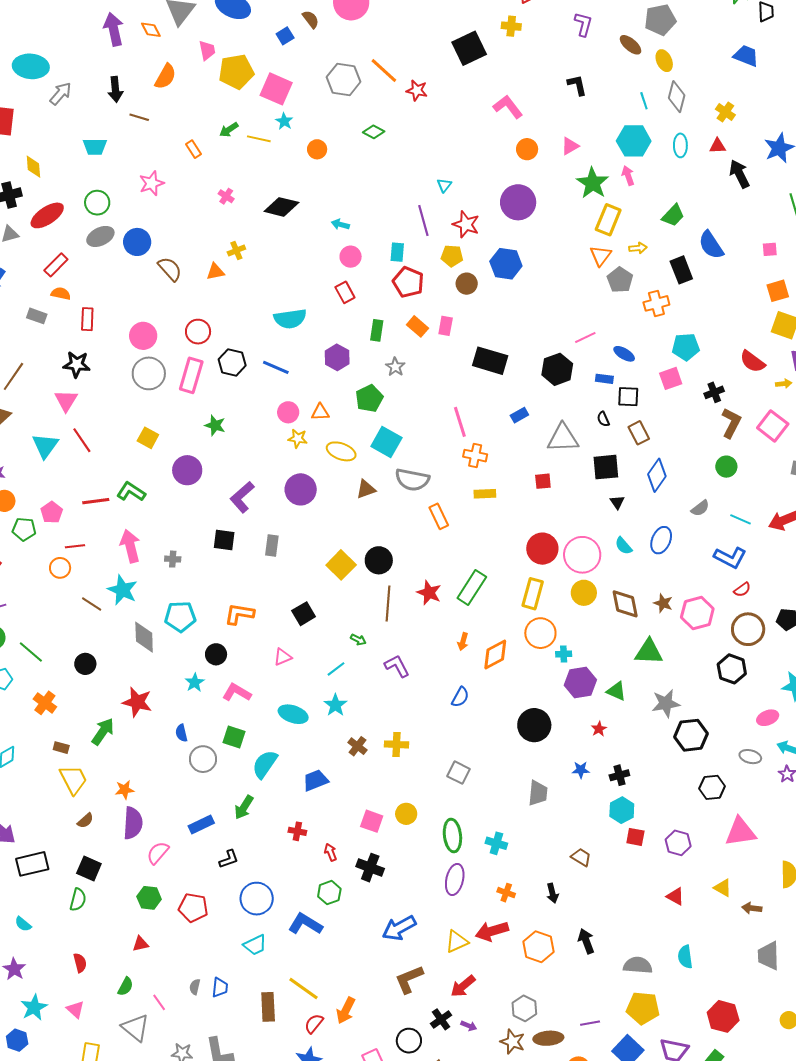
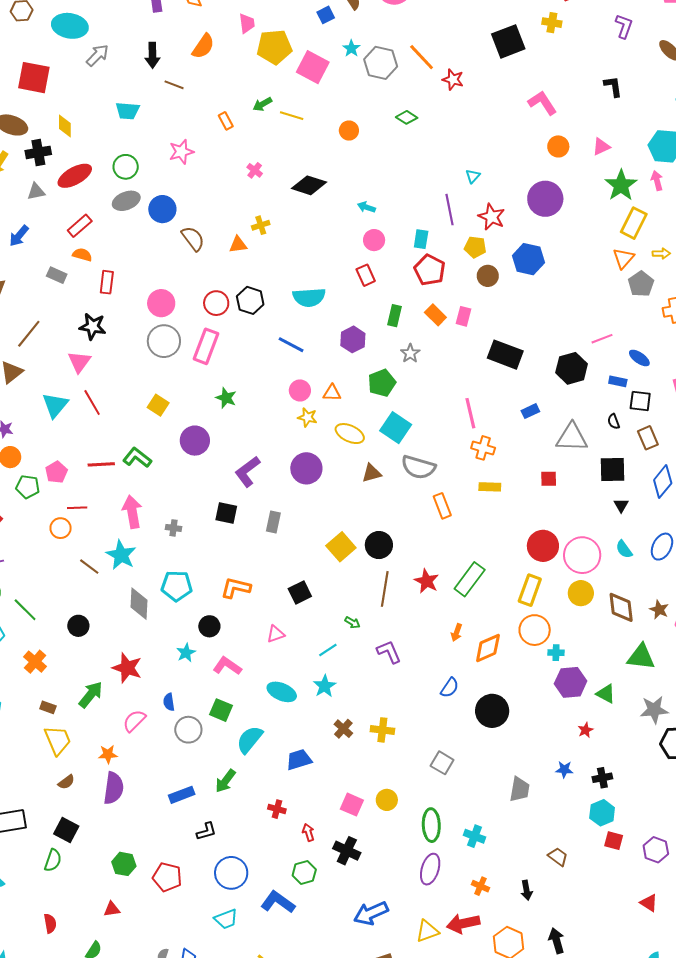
cyan star: (284, 121) -> (351, 48), moved
black hexagon: (232, 362) -> (250, 300), moved
black circle: (534, 725) -> (492, 711), moved
pink semicircle: (158, 853) -> (134, 721), moved

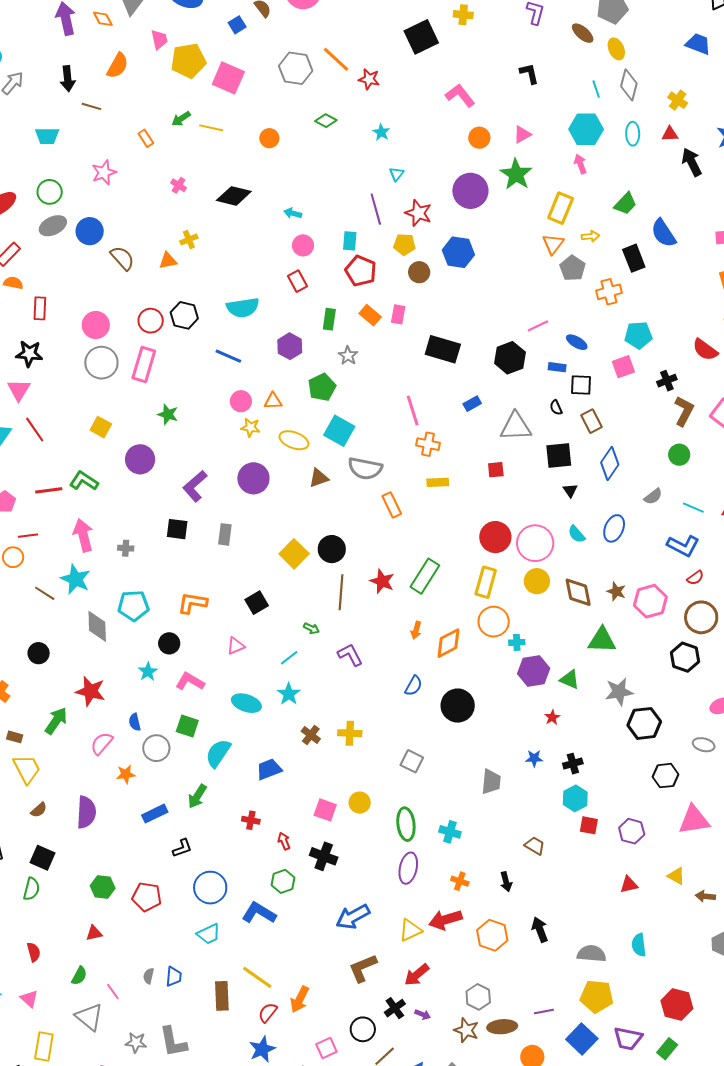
cyan star: (351, 48) -> (381, 132), moved
green star: (621, 185) -> (516, 174), moved
orange star: (108, 754) -> (126, 774), moved
red triangle: (649, 903) -> (629, 885), turned -42

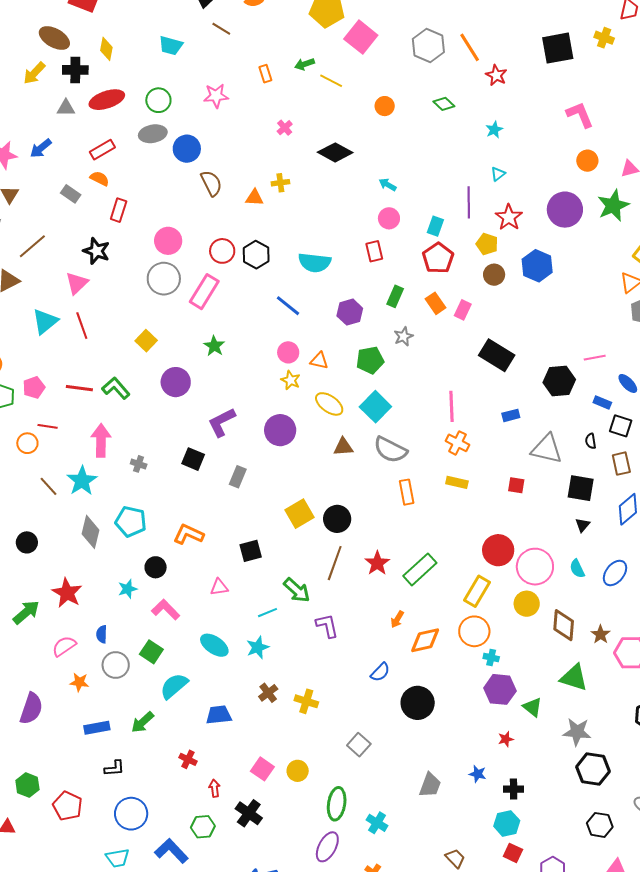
green arrow: (311, 628) -> (297, 590), size x1.8

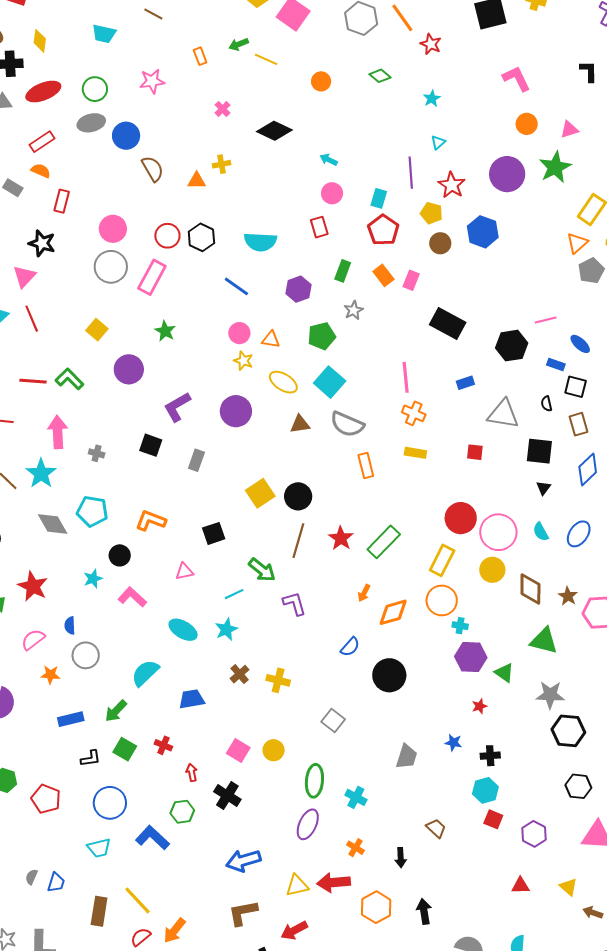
gray diamond: (91, 532) -> (53, 524), turned -40
green square: (151, 652) -> (125, 749), moved

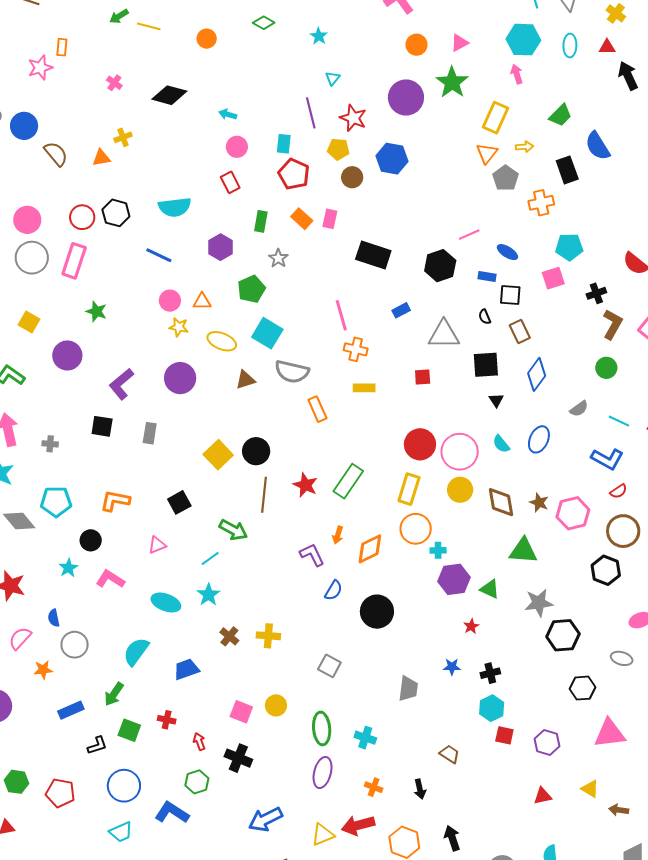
orange rectangle: (200, 56) -> (62, 47), moved, turned 36
purple L-shape: (294, 604) -> (312, 555), moved

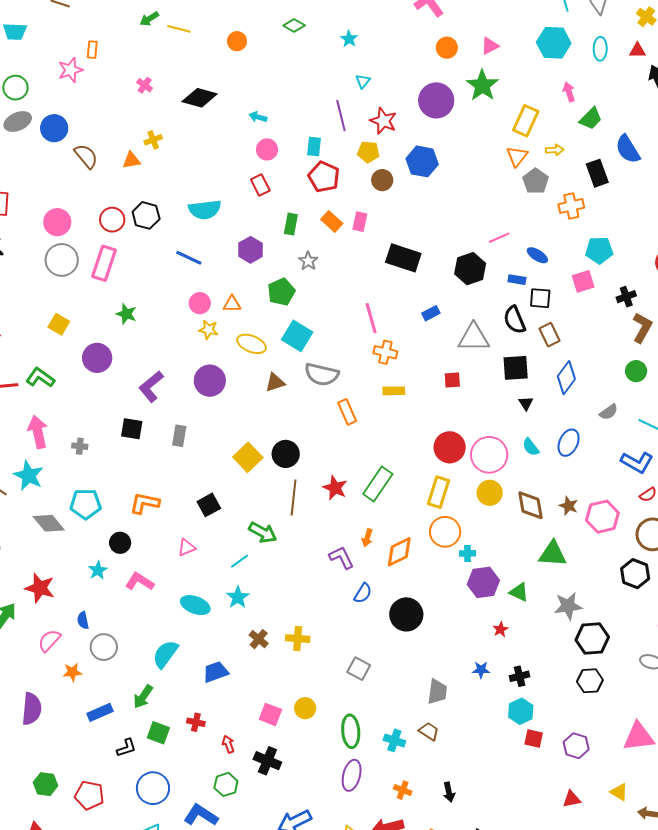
pink arrow: (517, 74) -> (569, 92), moved
black semicircle: (485, 317) -> (515, 320), size x1.8
black hexagon: (583, 688) -> (590, 681), moved
brown trapezoid: (450, 754) -> (429, 731), moved

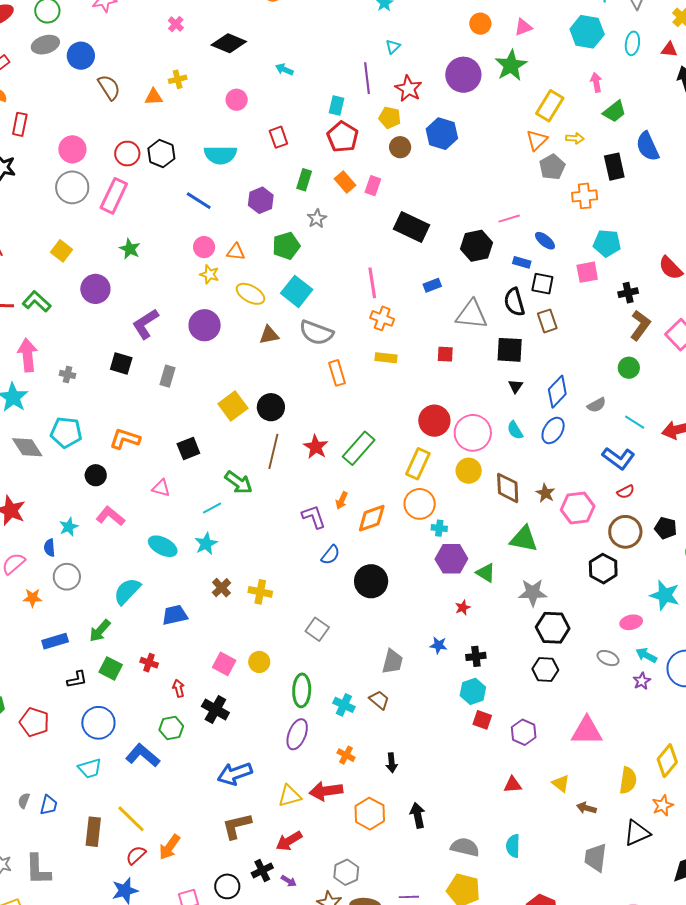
pink circle: (267, 149) -> (237, 100), moved
blue diamond: (566, 378) -> (557, 392), moved
pink triangle: (187, 548) -> (161, 488), turned 30
cyan star: (98, 570) -> (69, 527), moved

